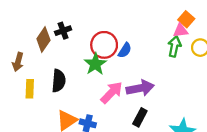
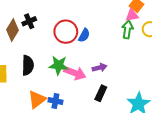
green star: (95, 64) -> (59, 65), moved, turned -30
purple arrow: (140, 88) -> (100, 68), size x0.6
pink arrow: (112, 93) -> (75, 73), turned 70

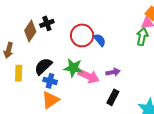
blue semicircle: (84, 35) -> (100, 40), turned -72
black semicircle: (28, 65) -> (43, 66), turned -138
blue cross: (55, 101) -> (50, 81), moved

